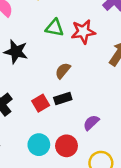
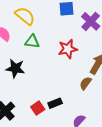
green triangle: (55, 28) -> (32, 41), moved
brown semicircle: (63, 71) -> (85, 83), moved

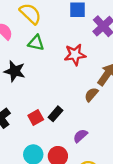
black rectangle: (55, 103) -> (55, 114), turned -32

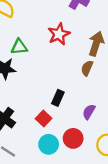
green triangle: (36, 43) -> (19, 47), moved
red square: (36, 117) -> (44, 118), moved

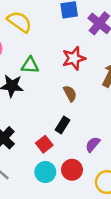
brown semicircle: (87, 68) -> (70, 93), moved, turned 119

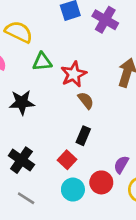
red star: (74, 58) -> (74, 74), moved
green triangle: (30, 65) -> (42, 62), moved
purple semicircle: (93, 144) -> (121, 165), moved

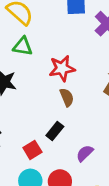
green triangle: (42, 62) -> (23, 46), moved
purple semicircle: (121, 165) -> (85, 153), moved

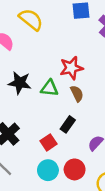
green triangle: (23, 46) -> (49, 88), moved

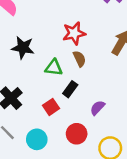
green triangle: (49, 88) -> (54, 68), moved
cyan circle: (48, 170) -> (37, 139), moved

